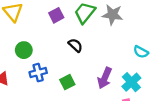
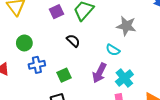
gray star: (112, 15) -> (126, 26), moved
cyan semicircle: (141, 52) -> (113, 50), moved

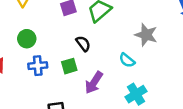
purple arrow: (99, 73) -> (94, 83), moved
green square: (64, 75) -> (69, 66), moved

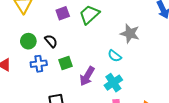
black semicircle: (83, 44) -> (51, 41), moved
cyan cross: (136, 94) -> (113, 83), moved

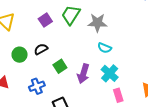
gray star: (130, 34) -> (97, 23), moved
black semicircle: (51, 41) -> (41, 49), turned -64
blue cross: (39, 64) -> (37, 86), moved

